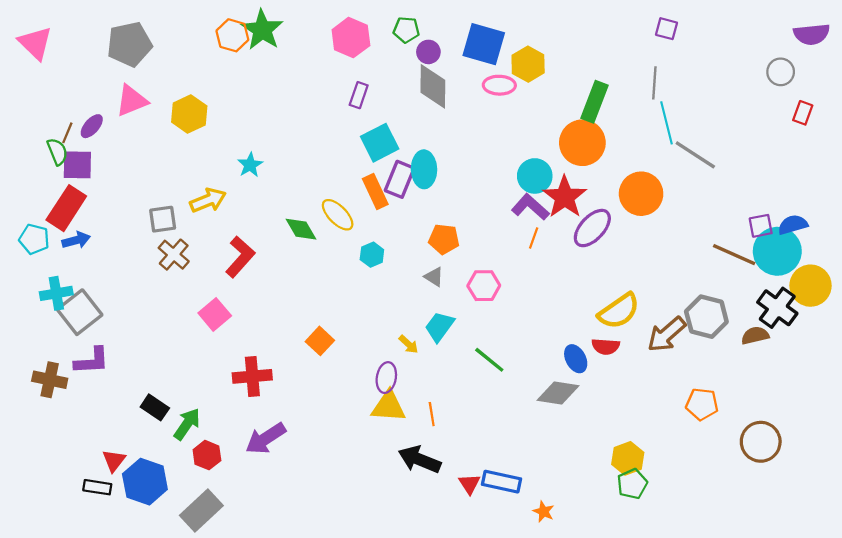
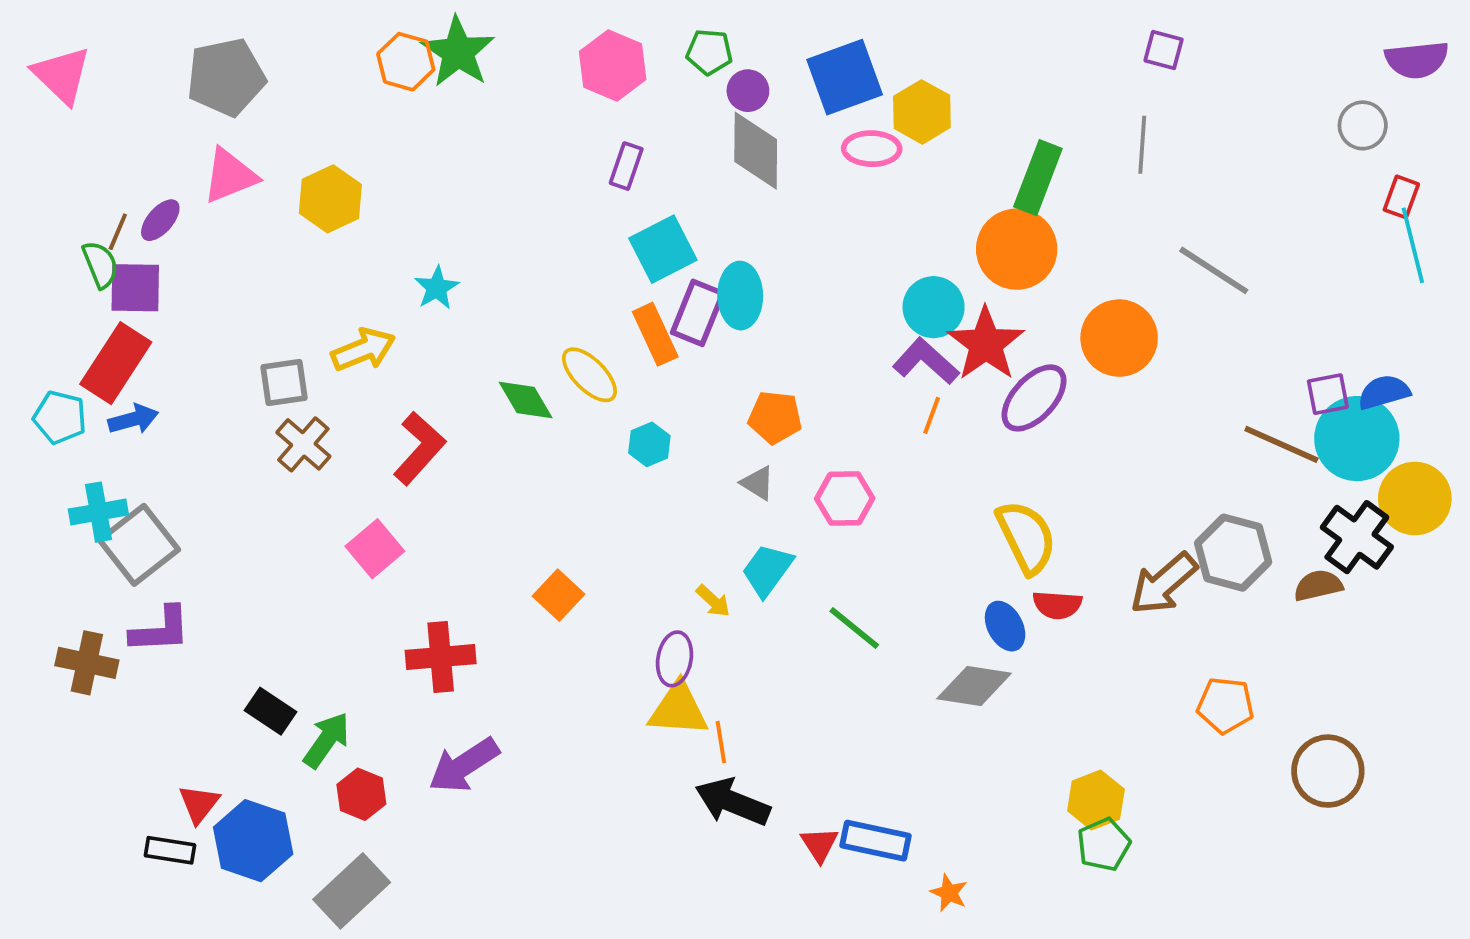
blue square: (484, 44) -> (845, 77), turned -36
cyan line: (667, 123) -> (1413, 245), moved
yellow semicircle: (619, 311) -> (1026, 537), moved, turned -81
orange line: (432, 414) -> (721, 742), moved

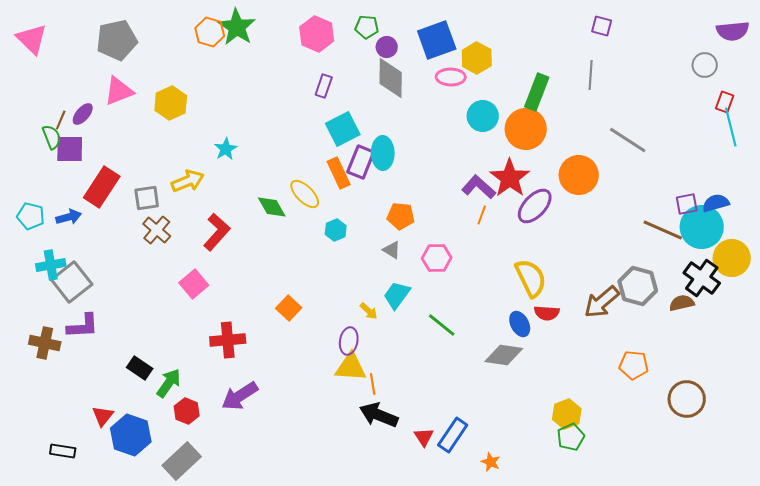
cyan circle: (934, 307) -> (483, 116), moved
red rectangle: (116, 363) -> (102, 187), moved
blue rectangle: (876, 841) -> (453, 435), turned -68
black rectangle: (170, 850) -> (63, 451), moved

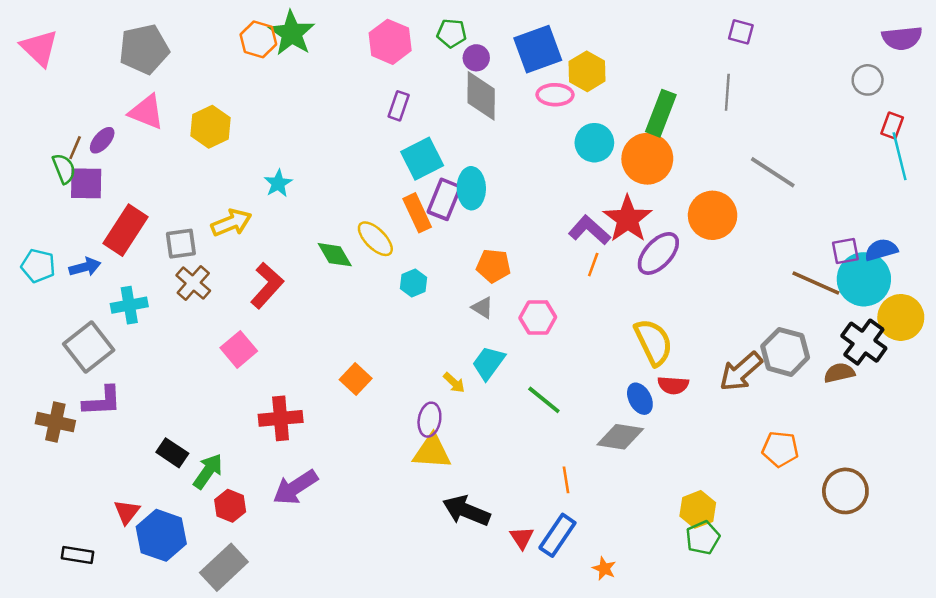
pink triangle: (119, 91) -> (146, 112), turned 44
cyan cross: (51, 265) -> (129, 305), moved
orange line: (373, 384) -> (566, 480), moved

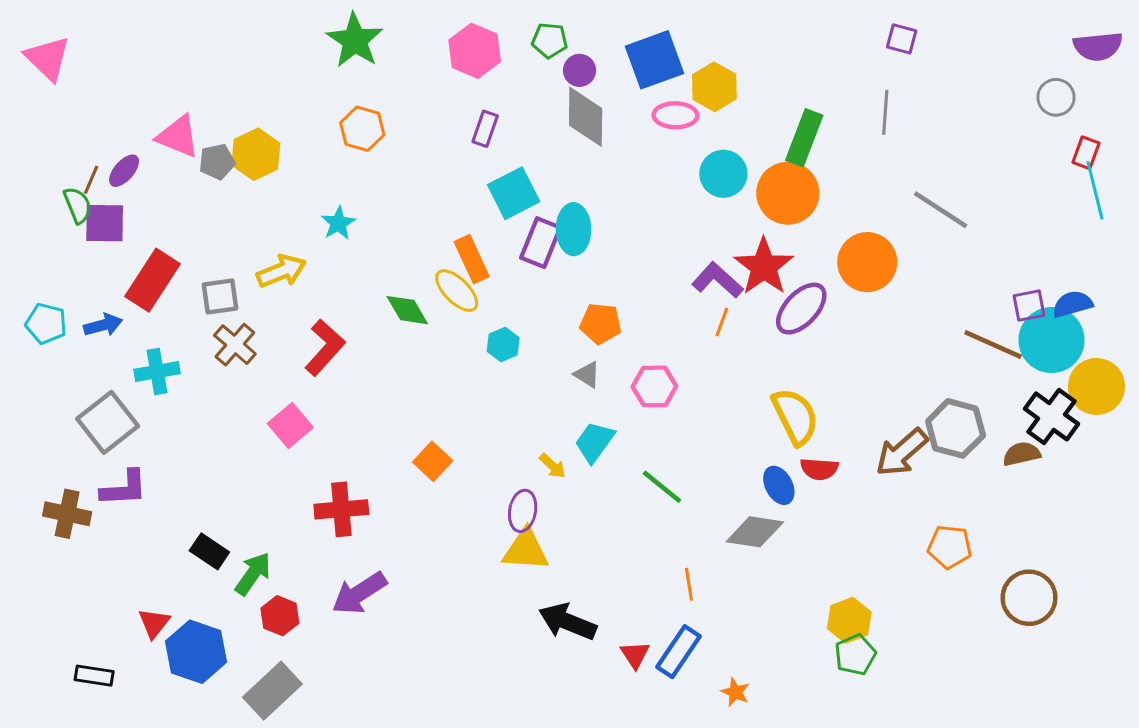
orange hexagon: (258, 39) -> (362, 129), moved
gray pentagon: (144, 49) -> (217, 162), moved, size x0.6
orange rectangle: (417, 213) -> (472, 259), moved

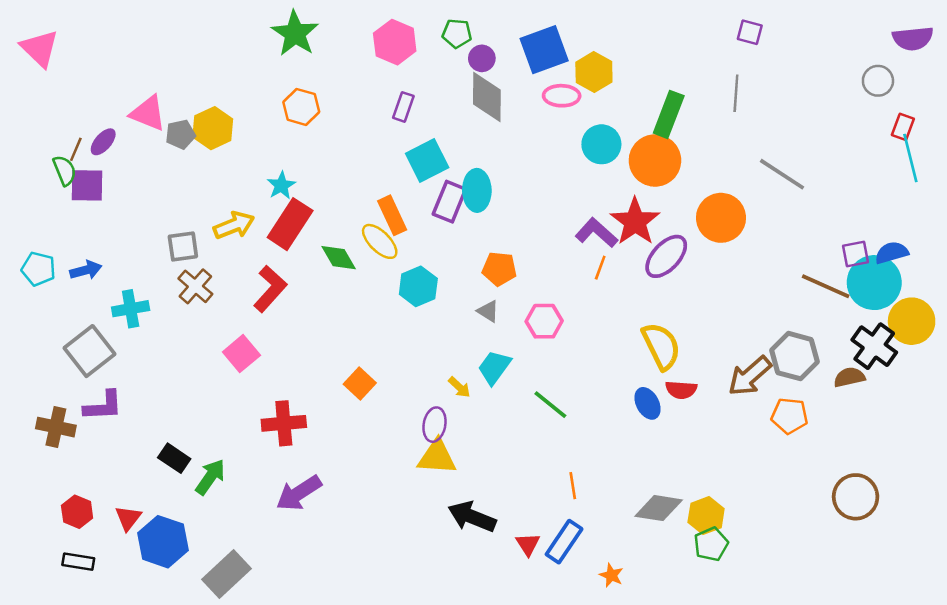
red rectangle: (153, 280) -> (290, 224), moved
cyan hexagon: (503, 345) -> (418, 286), size x1.4
gray diamond: (755, 532) -> (659, 508), moved
orange pentagon: (950, 547) -> (790, 416), moved
red hexagon: (280, 616) -> (77, 512), moved

